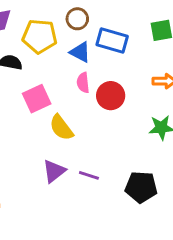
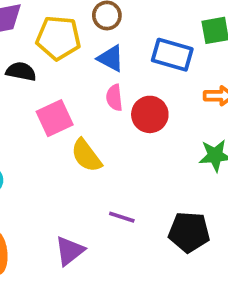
blue rectangle: (112, 41) -> (172, 55), moved
purple triangle: (54, 171) -> (70, 251), moved

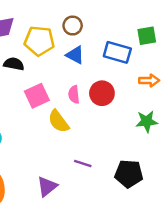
pink semicircle: (114, 98) -> (74, 95), moved

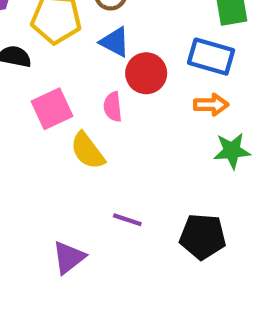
blue rectangle: (117, 52) -> (211, 57), moved
orange arrow: (149, 80) -> (211, 105), moved
red circle: (102, 93) -> (146, 73), moved

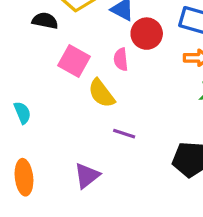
pink square: (52, 109) -> (74, 61), turned -36
purple line: (127, 220) -> (124, 134), moved

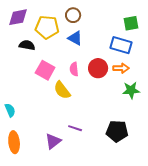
red circle: (147, 34) -> (98, 68), moved
cyan semicircle: (22, 113) -> (10, 110), moved
purple line: (124, 134) -> (75, 128), moved

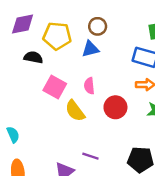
brown circle: (73, 15) -> (98, 26), moved
blue triangle: (75, 38) -> (90, 49), turned -42
red circle: (98, 68) -> (115, 107), moved

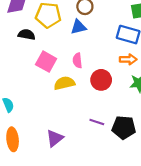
yellow semicircle: (75, 111) -> (64, 83), turned 114
purple line: (90, 156) -> (97, 122), moved

